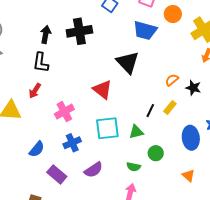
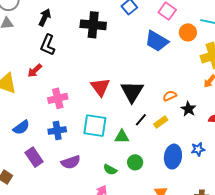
black arrow: (45, 35) -> (45, 17), moved
black triangle: (128, 62) -> (132, 92), moved

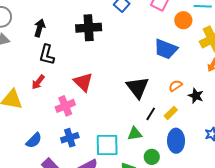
blue trapezoid: (157, 41) -> (166, 49), moved
red triangle: (100, 87) -> (83, 82), moved
cyan square: (95, 126) -> (107, 145), moved
blue ellipse: (173, 157) -> (176, 141), moved

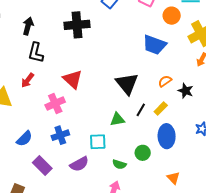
green triangle: (135, 134) -> (117, 119), moved
cyan square: (107, 145) -> (98, 142), size x0.7

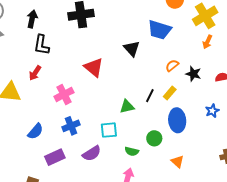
red triangle: (73, 79) -> (94, 67), moved
black triangle: (127, 84) -> (132, 48), moved, size x0.7
purple rectangle: (42, 165) -> (55, 157), turned -66
orange triangle: (173, 178) -> (177, 162), moved

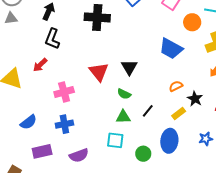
black triangle: (132, 48) -> (129, 67), moved
yellow rectangle: (170, 93) -> (179, 113), moved
cyan square: (109, 130) -> (115, 140), moved
green semicircle: (132, 151) -> (124, 94), moved

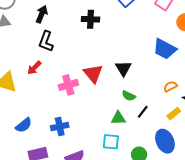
black cross: (97, 17) -> (90, 19), size x0.7
pink cross: (64, 92) -> (68, 85), moved
green semicircle: (124, 94) -> (129, 96), moved
blue ellipse: (169, 141) -> (165, 141), turned -30

